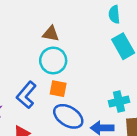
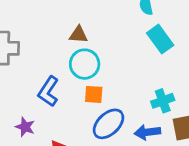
blue L-shape: (26, 95) -> (48, 91), moved
blue ellipse: (68, 116) -> (109, 124), turned -68

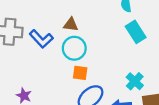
blue L-shape: (48, 91) -> (41, 39), moved, turned -80
cyan cross: (163, 101) -> (135, 81), turned -30

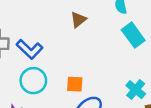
brown triangle: (71, 25) -> (78, 20), moved, turned -42
cyan circle: (74, 48) -> (33, 81), moved

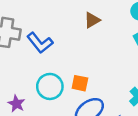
cyan circle: (33, 81) -> (50, 86), moved

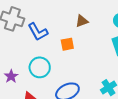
orange square: (80, 83) -> (67, 44), moved, turned -32

